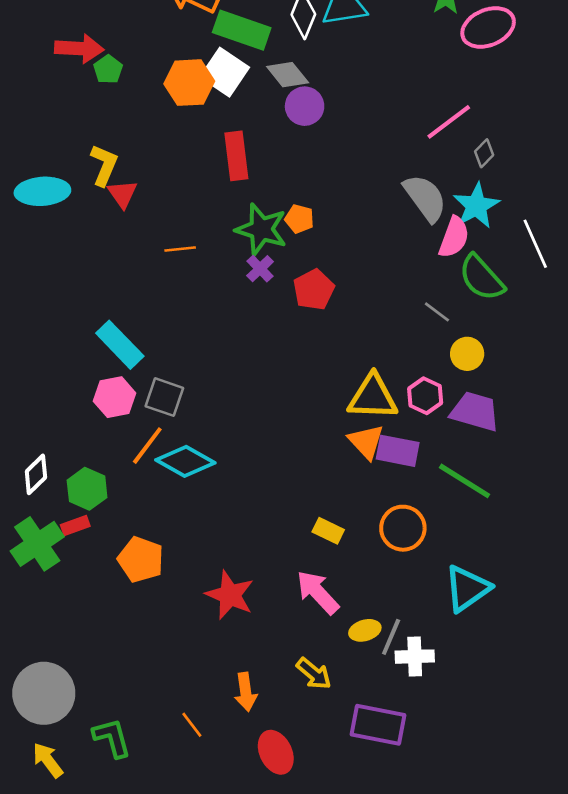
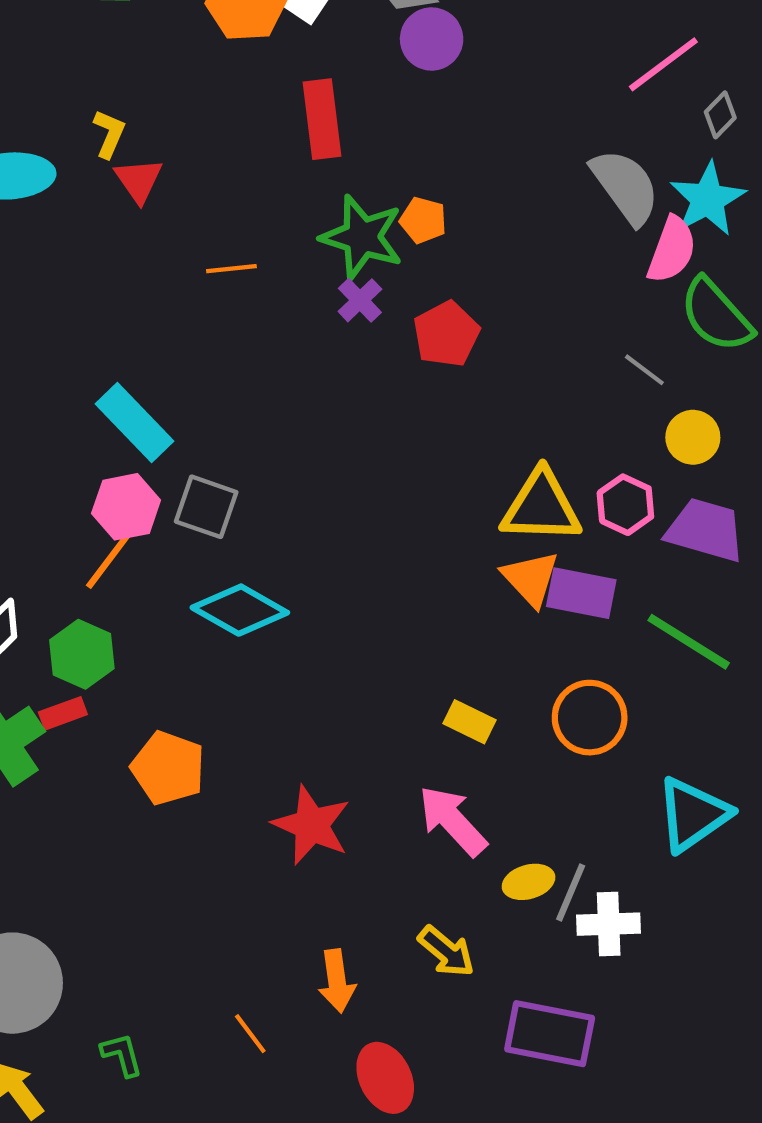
yellow L-shape: (104, 165) -> (109, 134), size x0.7
orange line: (147, 446) -> (109, 559), moved
green L-shape: (112, 738) -> (122, 1055), size x0.7

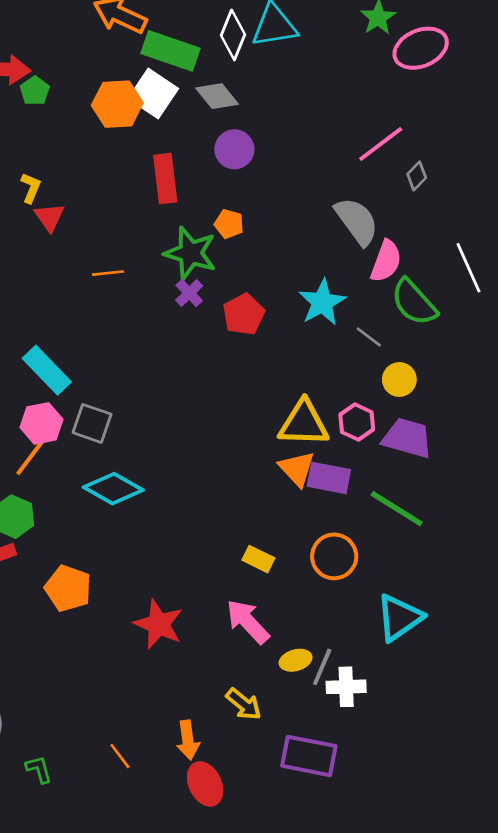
purple circle: (432, 39) -> (234, 149), moved
cyan star: (708, 199) -> (322, 302), moved
orange pentagon: (423, 220) -> (229, 224), moved
orange arrow: (337, 981) -> (188, 740), moved

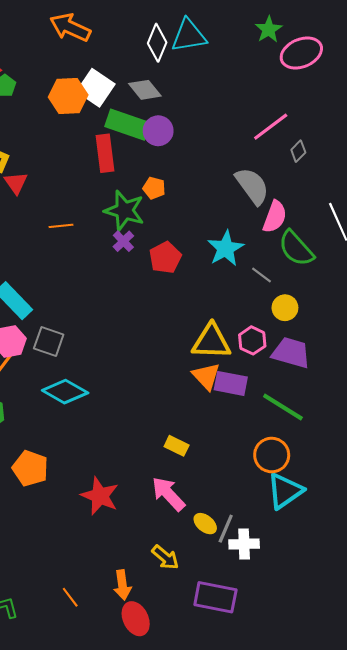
green rectangle: (171, 51) -> (127, 125), moved
orange circle: (334, 556) -> (272, 455), moved
yellow ellipse: (296, 660) -> (205, 524), turned 55

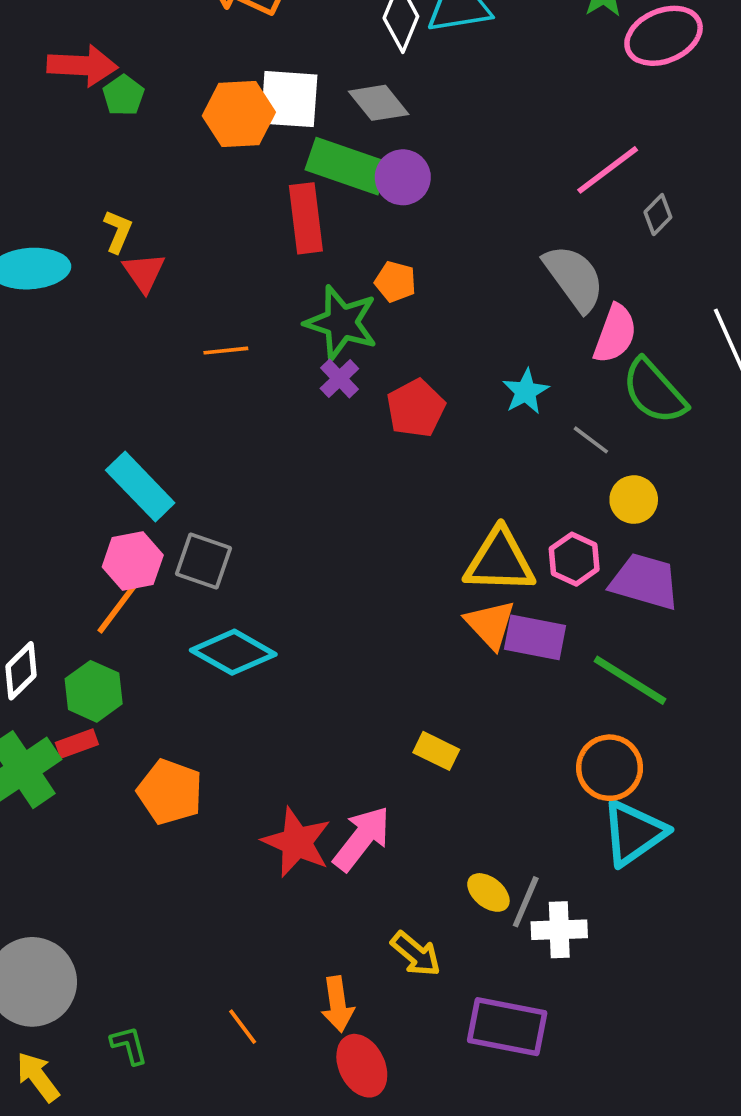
white square: (96, 88) -> (289, 99), turned -30
cyan star: (226, 248) -> (526, 392), size x0.7
pink arrow: (168, 494) -> (362, 838), moved, turned 81

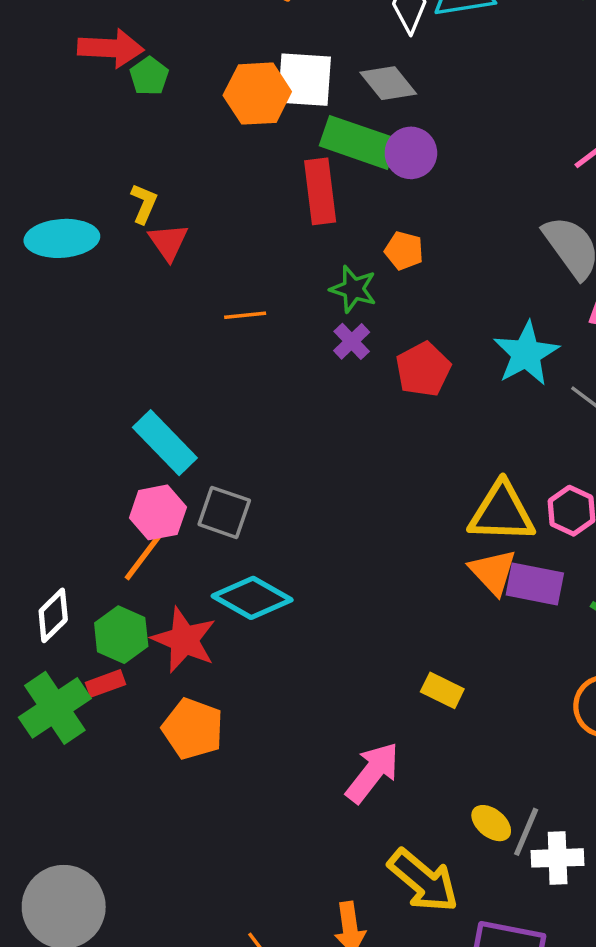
green star: (341, 323) -> (353, 289), size x0.7
cyan star: (526, 392) -> (526, 354), size x1.5
red star: (297, 842) -> (184, 640), moved
yellow arrow: (416, 954) -> (423, 881), size x1.5

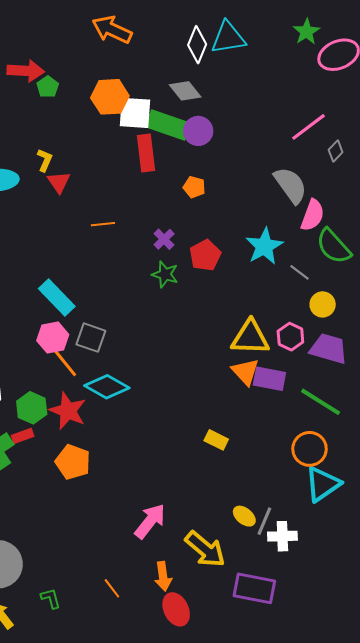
white square: (304, 80) -> (135, 113), moved
green star: (353, 289) -> (165, 274), moved
orange line: (144, 556) -> (65, 363), moved, turned -76
pink arrow: (373, 772) -> (150, 521), moved

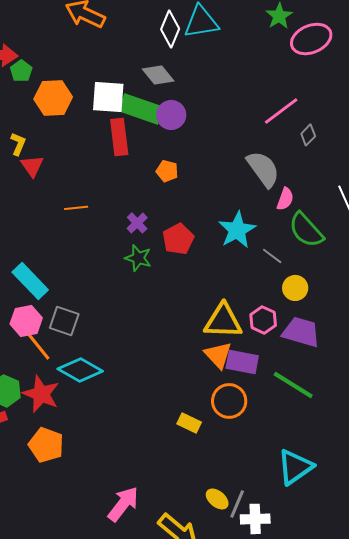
orange hexagon: (110, 97) -> (53, 98), moved
pink semicircle: (313, 215) -> (285, 199), size x0.7
orange circle: (310, 449) -> (229, 401), moved

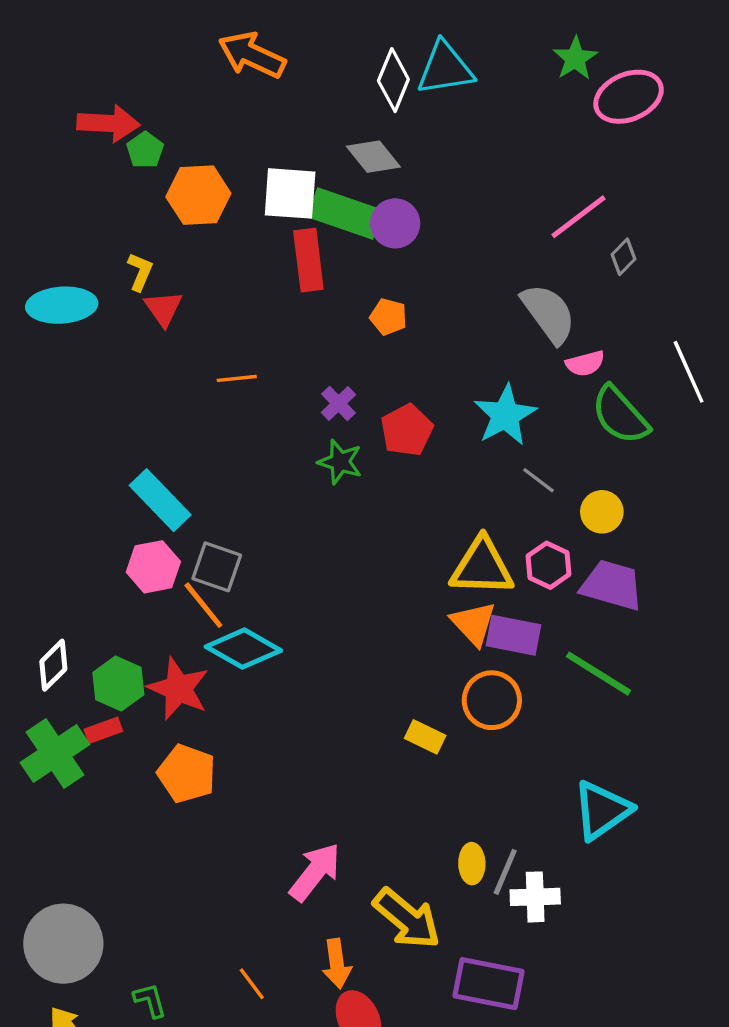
pink semicircle: (285, 199) -> (585, 363), turned 55
gray line: (272, 256) -> (539, 480), moved
orange line: (38, 346) -> (203, 605), moved
yellow ellipse: (217, 499) -> (472, 864), turned 50

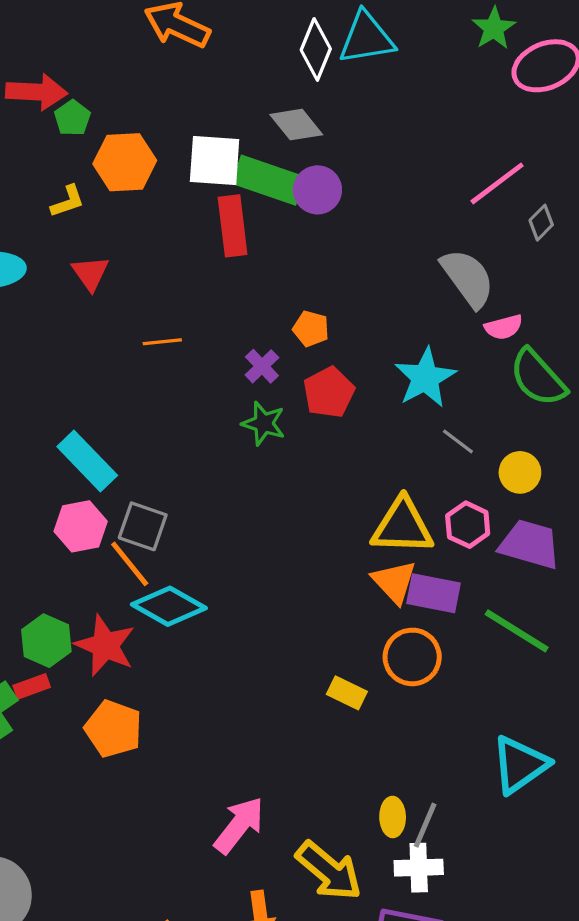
yellow L-shape: (140, 272) -> (68, 201), moved, turned 48
orange pentagon: (388, 317) -> (311, 329), moved
white cross: (535, 897) -> (419, 868), moved

